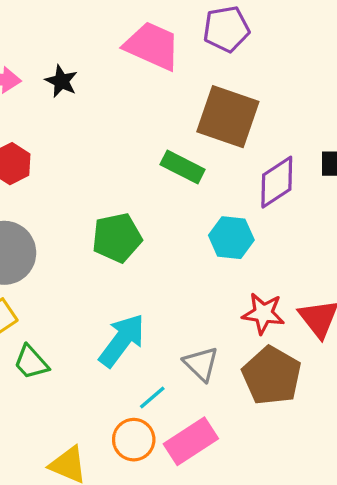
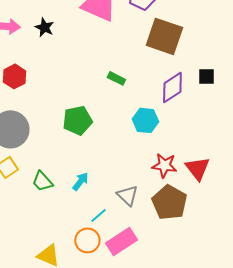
brown square: (228, 117) -> (164, 36), moved
green rectangle: (183, 167) -> (116, 78), size x0.7
cyan arrow: (122, 340) -> (80, 181), size x0.6
green trapezoid: (31, 362) -> (42, 181), moved

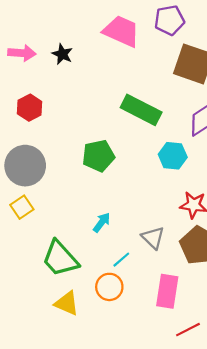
green rectangle: (116, 78) -> (141, 110), size x2.0
green trapezoid: (42, 181) -> (60, 258), moved, size x1.6
pink rectangle: (121, 241) -> (167, 291), moved, turned -48

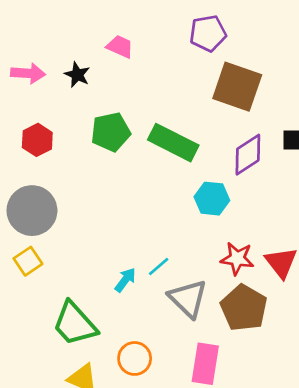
pink trapezoid: (121, 31) -> (120, 47), moved, size x0.6
green pentagon: (98, 156) -> (111, 132), moved
gray triangle: (153, 238) -> (188, 299), size x1.4
cyan line: (121, 260) -> (159, 267), moved

